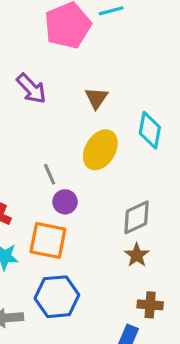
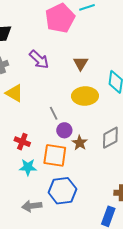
yellow ellipse: (100, 150) -> (85, 96), turned 60
brown star: (137, 255) -> (80, 143), moved

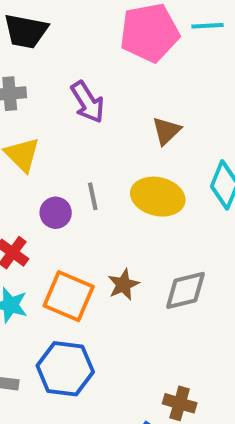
gray line: (54, 113) -> (93, 196), moved
purple circle: (64, 130) -> (56, 213), moved

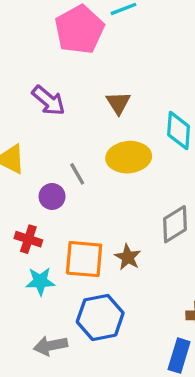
brown star: (123, 285) -> (128, 257), moved

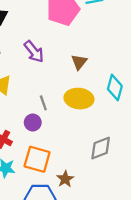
purple circle: (52, 196) -> (33, 123), moved
brown star: (128, 257) -> (65, 179), moved

